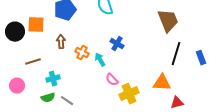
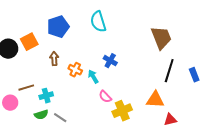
orange square: (36, 25) -> (29, 42), turned -30
brown line: (33, 62) -> (26, 88), moved

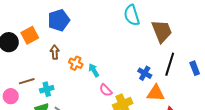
cyan semicircle: (98, 22) -> (132, 15), moved
blue cross: (110, 61) -> (145, 73), moved

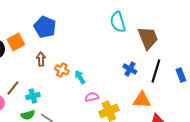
blue pentagon: (59, 20) -> (45, 27), turned -30
blue cross: (145, 73) -> (130, 69), moved
brown line: (27, 81) -> (13, 88), turned -35
pink semicircle: (106, 90) -> (92, 97), turned 120

